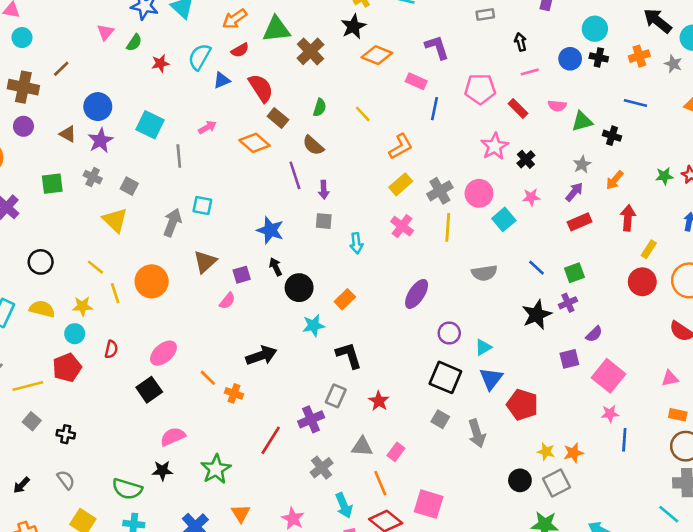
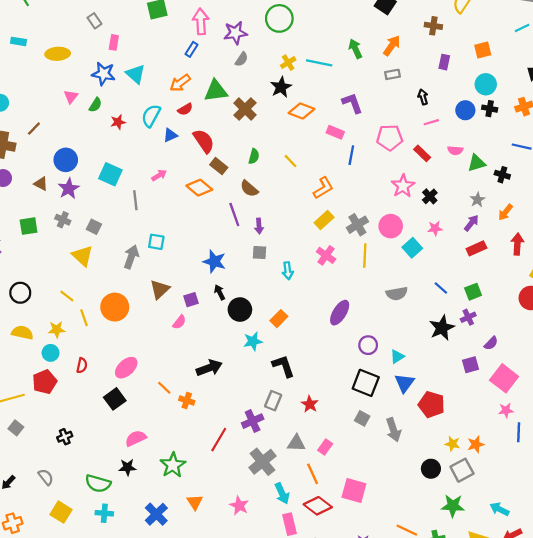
black cross: (66, 434) -> (65, 437), moved, turned -32
gray cross: (322, 468) -> (262, 462), size x1.4

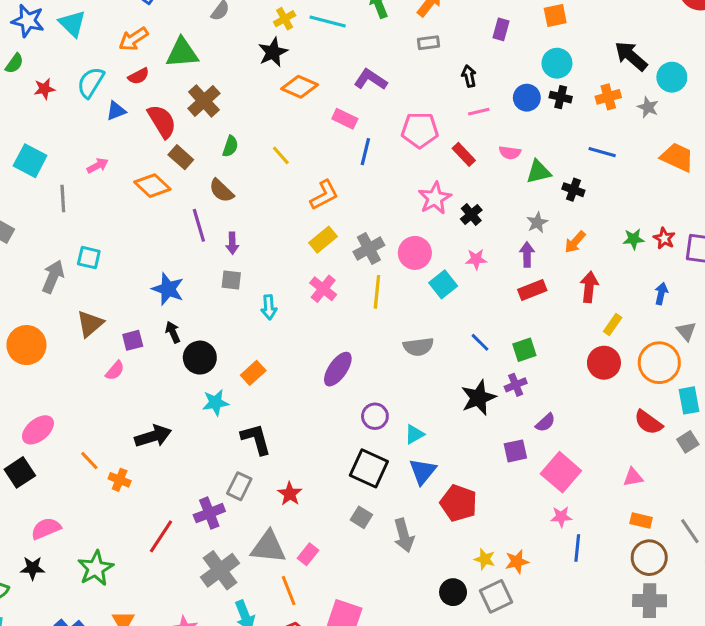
purple L-shape: (352, 103) -> (371, 79), turned -40
brown cross: (245, 109) -> (204, 101), moved
purple arrow: (471, 223) -> (527, 254), turned -42
gray triangle: (296, 443) -> (268, 547), size x1.4

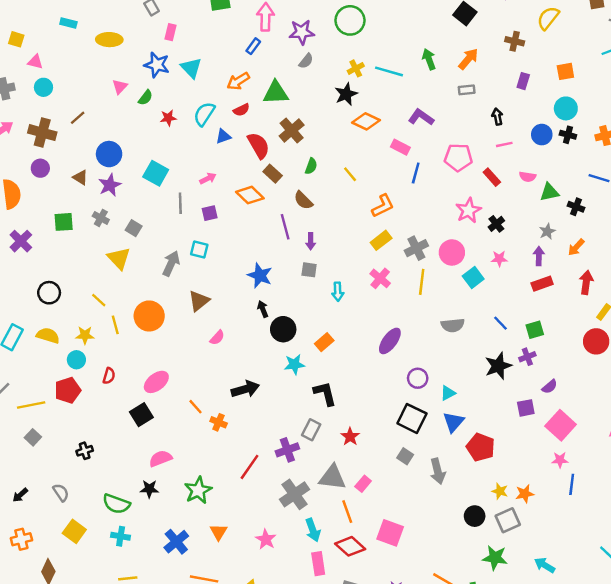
purple square: (133, 340) -> (210, 213), moved

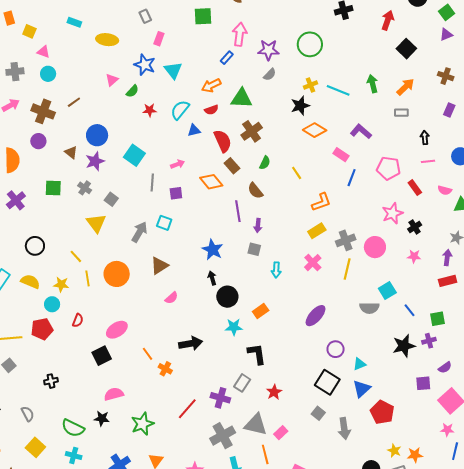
cyan square: (473, 277) -> (387, 291), moved
purple cross: (287, 450) -> (220, 398), turned 30

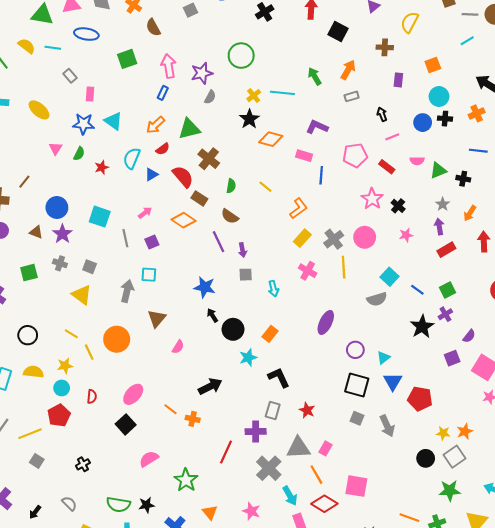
yellow ellipse: (107, 40) -> (39, 110), turned 50
black star: (102, 418) -> (147, 505), moved

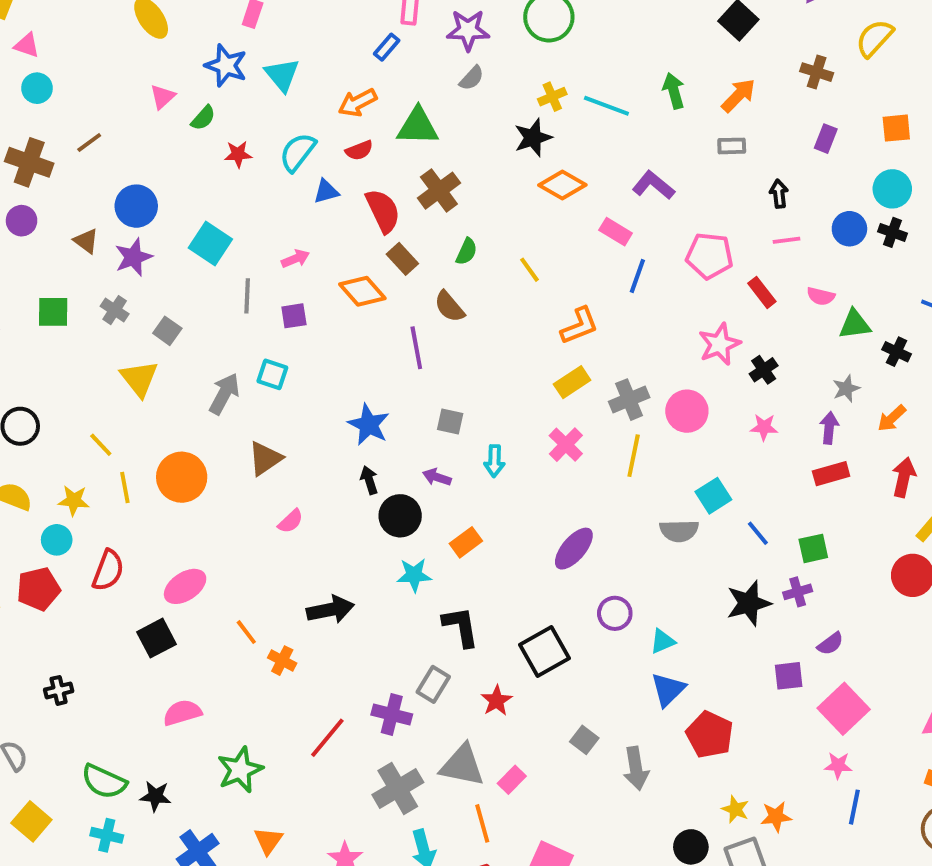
purple arrow: (242, 250) -> (437, 477), moved, turned 104
black square: (357, 385) -> (544, 652), moved, turned 30
red semicircle: (92, 397) -> (108, 570), size x1.5

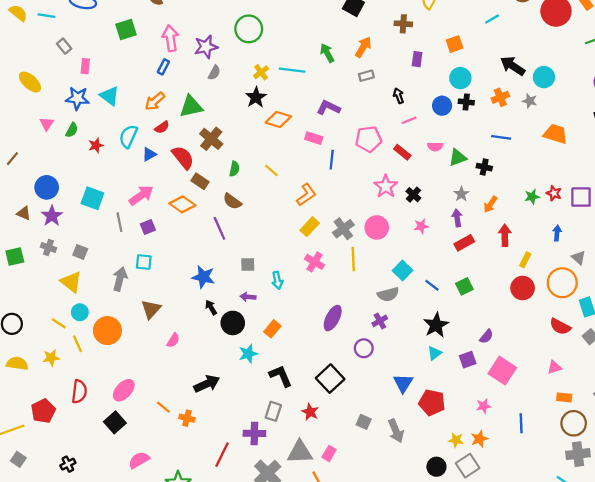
pink arrow: (295, 259) -> (141, 195), size x1.6
cyan circle: (57, 540) -> (80, 312), moved
purple cross: (798, 592) -> (380, 321), moved
cyan triangle: (663, 641) -> (435, 353), moved
pink star: (838, 765) -> (484, 406), moved

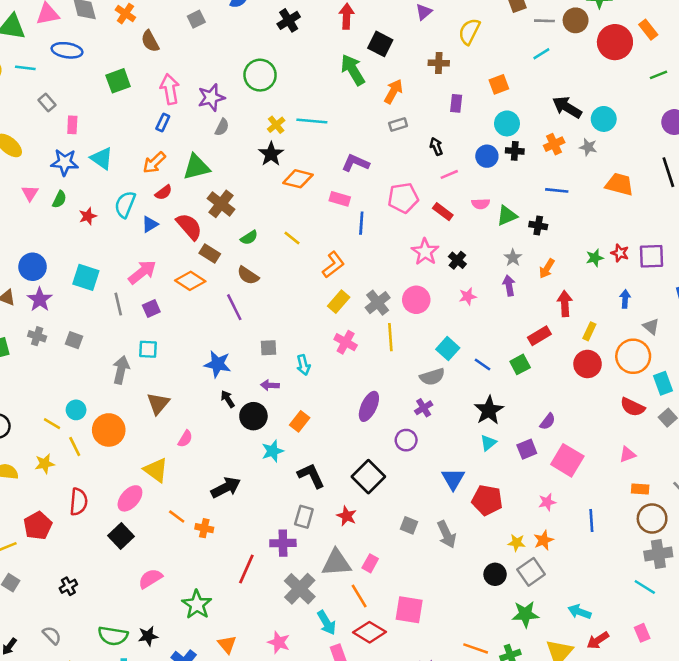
green arrow: (327, 53) -> (353, 70), moved, size x1.4
green semicircle: (234, 169) -> (249, 238), turned 48
red rectangle: (464, 243) -> (539, 336), moved
yellow triangle: (71, 282) -> (156, 470), moved

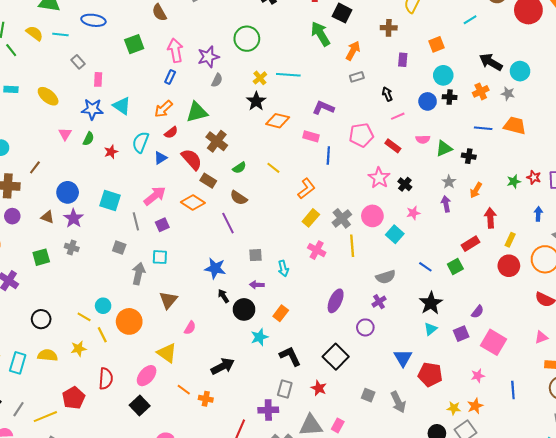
orange trapezoid: (619, 184) -> (515, 126), moved
gray square: (74, 340) -> (119, 248), moved
cyan square: (448, 349) -> (395, 234), moved

